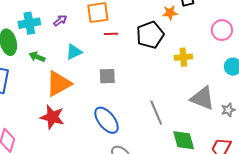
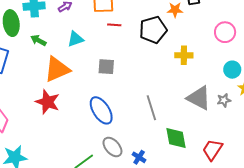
gray star: (228, 110) -> (224, 100), moved

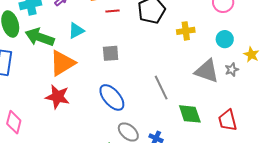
green arrow: (38, 40) -> (40, 37), size x1.8
cyan circle: (232, 70) -> (225, 39), moved
red trapezoid: (212, 150) -> (228, 120), turned -40

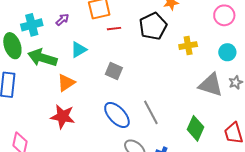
gray square: (111, 53) -> (114, 71), turned 30
orange triangle: (62, 63) -> (66, 83), size x0.7
gray line: (161, 88) -> (151, 112), moved
green diamond: (190, 114) -> (196, 128), turned 45

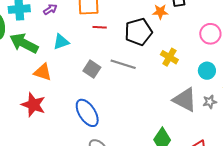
yellow cross: (188, 46) -> (169, 57), turned 30
orange triangle: (66, 83) -> (43, 72), turned 42
gray line: (151, 112) -> (123, 64), moved, turned -55

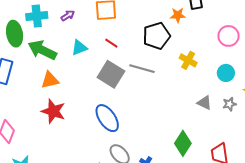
red line: (100, 27) -> (111, 43), moved, turned 32
gray square: (92, 69) -> (111, 74), size x1.5
orange triangle: (43, 72) -> (50, 80), moved, turned -30
gray triangle: (185, 100) -> (204, 103), size x0.6

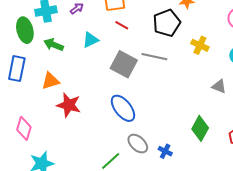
red line: (111, 43) -> (122, 25), moved
green arrow: (42, 50) -> (54, 45), size x0.7
orange triangle: (50, 80) -> (51, 81), moved

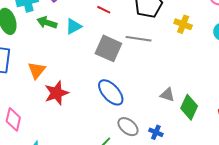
green arrow: (54, 45) -> (47, 23), moved
orange triangle: (51, 81) -> (37, 70), turned -30
gray triangle: (219, 86) -> (167, 95), moved
red star: (69, 105) -> (56, 93), turned -30

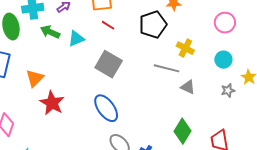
gray line: (139, 39) -> (167, 68), moved
red star: (56, 93) -> (52, 103), turned -30
gray triangle: (167, 95) -> (188, 87), moved

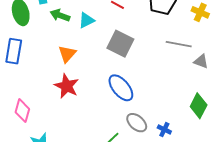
yellow cross: (185, 48) -> (200, 12), moved
orange triangle: (35, 78) -> (67, 54), moved

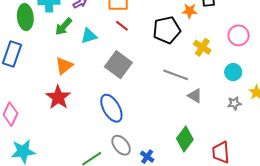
green arrow: (60, 15) -> (64, 27), turned -78

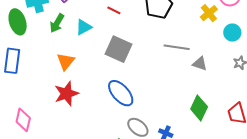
yellow cross: (202, 47) -> (209, 13), moved, turned 30
red star: (58, 97) -> (66, 94), turned 30

